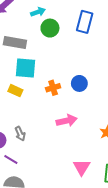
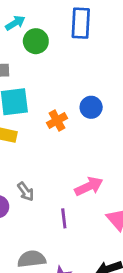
pink arrow: (67, 121) -> (89, 186), moved
purple line: (11, 159) -> (64, 218), moved, turned 64

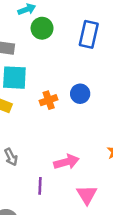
blue rectangle: (81, 23) -> (89, 34), moved

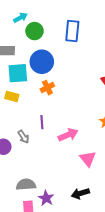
blue circle: (80, 94) -> (42, 62), moved, size x1.5
purple line: (40, 186) -> (42, 122), moved

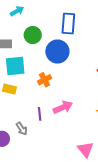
green circle: (35, 31) -> (33, 35), moved
blue circle: (42, 62) -> (57, 52), moved
pink arrow: (68, 135) -> (63, 107), moved

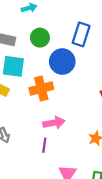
orange cross: (45, 80) -> (41, 89), size x1.5
purple line: (40, 114) -> (44, 145), moved

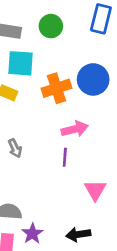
blue circle: (62, 62) -> (93, 79), moved

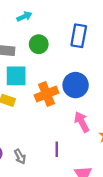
pink arrow: (75, 129) -> (82, 122), moved, turned -100
gray arrow: (15, 148) -> (20, 156), moved

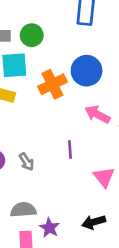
green circle: (39, 44) -> (32, 35), moved
pink arrow: (82, 122) -> (97, 114), turned -30

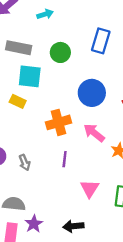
green circle: (32, 35) -> (60, 52), moved
orange cross: (52, 84) -> (59, 122), moved

